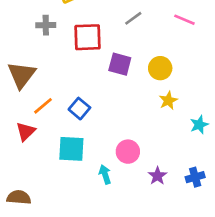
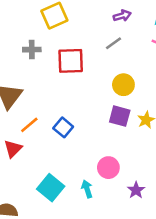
purple square: (120, 64) -> (120, 116), moved
yellow circle: (160, 68) -> (123, 85), moved
cyan square: (71, 149) -> (51, 188), moved, turned 36

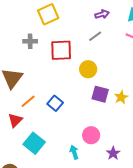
yellow circle: (123, 85) -> (88, 69), moved
cyan square: (51, 188) -> (34, 143), moved

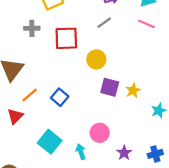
cyan square: (34, 143) -> (50, 142), moved

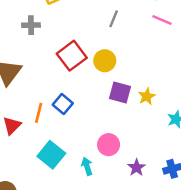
gray line: (104, 23) -> (114, 19), turned -32
red square: (66, 38) -> (72, 56), moved, turned -35
orange line: (30, 95) -> (39, 113), moved, turned -36

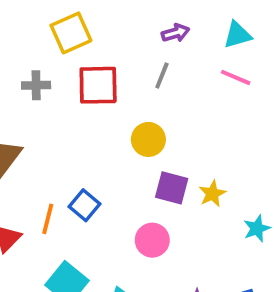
red square: (72, 56) -> (98, 85), moved, turned 36
pink circle: (109, 145) -> (152, 240), moved

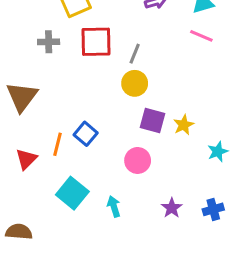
gray line: (162, 76) -> (135, 54), moved

